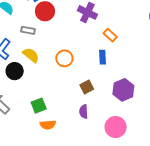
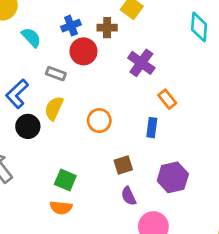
yellow semicircle: (31, 55) -> (54, 108), turned -114
green square: (39, 106) -> (65, 180), moved, turned 35
purple semicircle: (84, 112) -> (129, 196), moved, turned -32

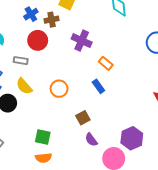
blue cross: (71, 26) -> (31, 14), moved
yellow semicircle: (54, 108) -> (24, 86), turned -54
blue rectangle: (152, 128) -> (98, 86), turned -32
purple hexagon: (173, 177) -> (132, 138), moved

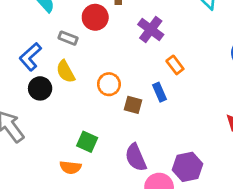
brown square: (83, 118) -> (133, 105), moved, turned 32
green square: (43, 137) -> (87, 142), moved
purple semicircle: (91, 140) -> (136, 158), size x1.5

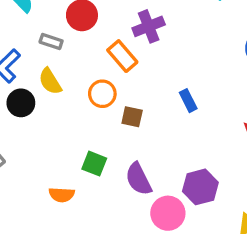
purple cross: (151, 30) -> (149, 26), turned 35
orange rectangle: (175, 65) -> (122, 56), moved, size x1.4
blue rectangle: (159, 92) -> (188, 101), moved
green square: (87, 142) -> (94, 164), moved

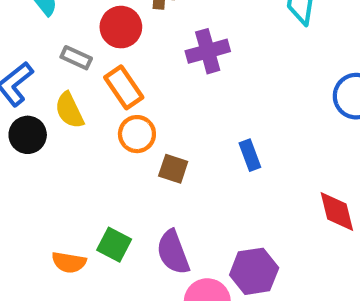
orange rectangle: (122, 56) -> (124, 87), moved
green square: (94, 164) -> (114, 245), moved

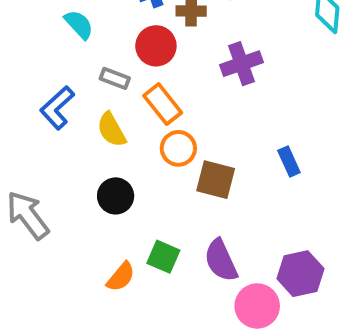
black circle: (28, 135) -> (116, 196), moved
brown square: (173, 169) -> (216, 180), size x1.4
orange semicircle: (69, 262) -> (121, 277), turned -56

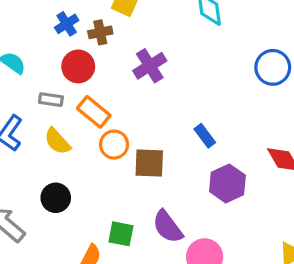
black circle: (116, 196) -> (56, 198), moved
purple hexagon: (300, 274) -> (227, 183), moved

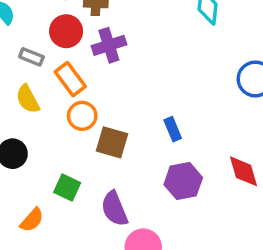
purple cross: (150, 66) -> (109, 45), moved
green square: (121, 234) -> (67, 188), moved

